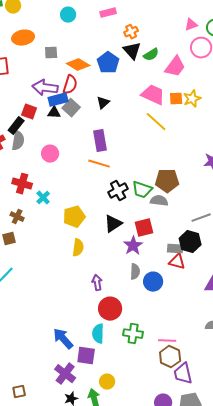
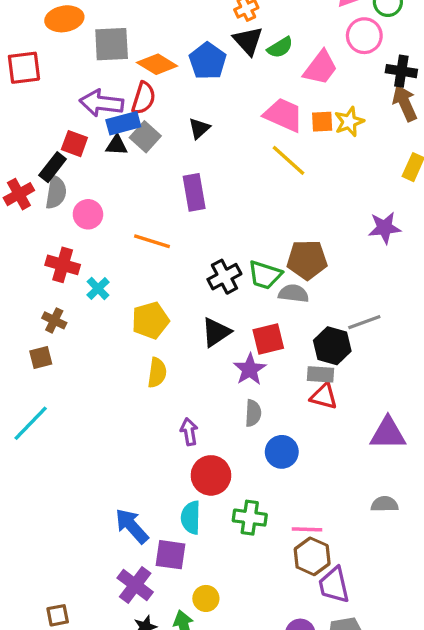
gray square: (51, 53) -> (112, 44), size x1.6
pink circle: (50, 154) -> (88, 214), moved
orange line: (99, 164) -> (152, 241), moved
black hexagon: (190, 242) -> (332, 346), moved
blue circle: (153, 282) -> (282, 452), moved

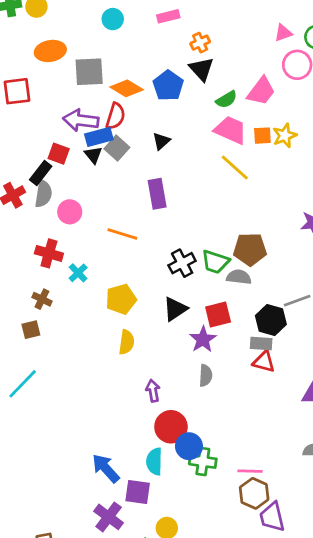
green semicircle: (280, 47) -> (226, 99), moved
black triangle: (117, 145) -> (93, 155), turned 48
blue circle: (282, 452) -> (189, 446), moved

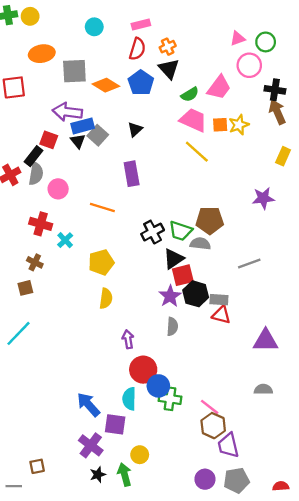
red semicircle: (115, 116) -> (137, 49), moved
black triangle: (175, 309) -> (174, 259), moved
black hexagon: (271, 320) -> (196, 294), moved
pink line: (250, 471) -> (210, 407), turned 36

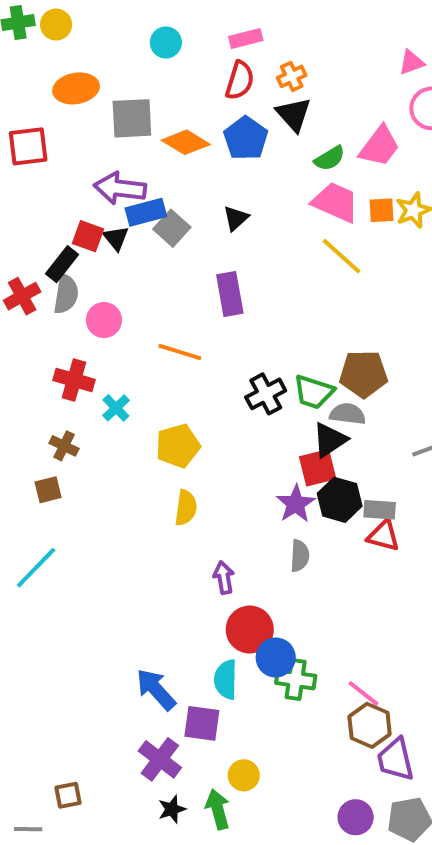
black triangle: (78, 141) -> (116, 238), moved
black triangle: (174, 259) -> (330, 440), moved

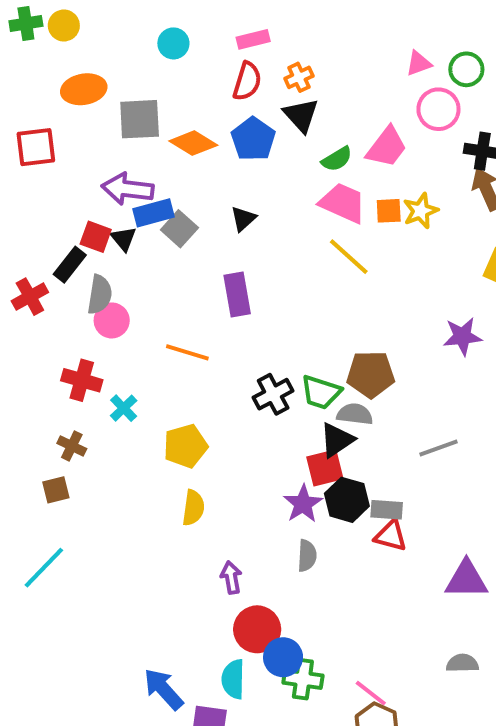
gray semicircle: (66, 294) -> (100, 295), moved

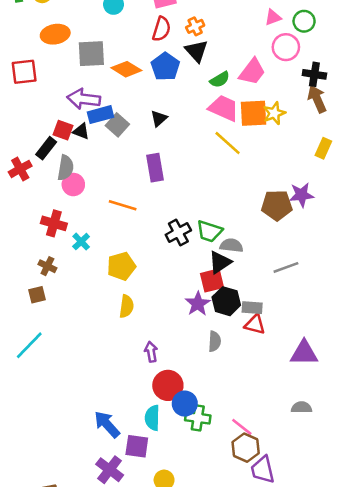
orange square: (389, 211) -> (253, 113), size x1.6
black triangle: (124, 239) -> (81, 131), turned -30
brown pentagon: (371, 374) -> (277, 205), moved
gray semicircle: (307, 556) -> (215, 341), moved

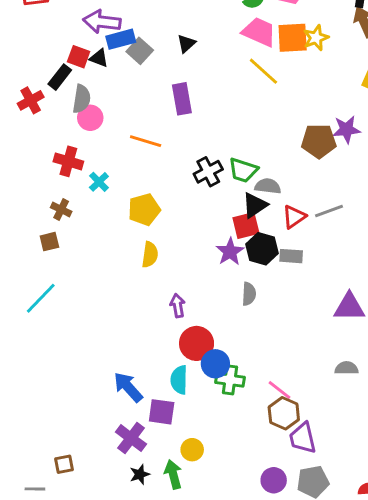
red triangle: (255, 324) -> (294, 217), moved, turned -50

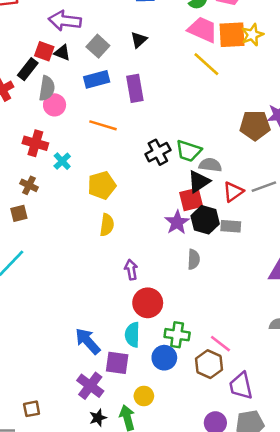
blue rectangle: (121, 39) -> (97, 79), moved
blue circle: (215, 364) -> (164, 358), moved
brown hexagon: (284, 413) -> (209, 364), moved

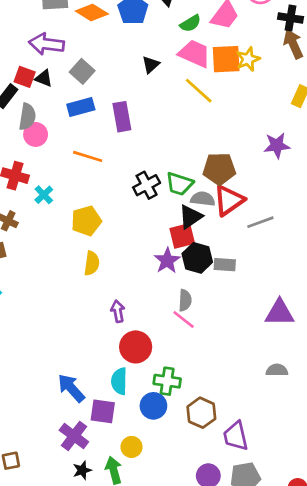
black triangle: (139, 40) -> (151, 65), moved
brown pentagon: (255, 125) -> (219, 169), moved
red triangle: (233, 192) -> (229, 200), moved, size x1.4
pink line: (220, 344) -> (184, 320), moved

